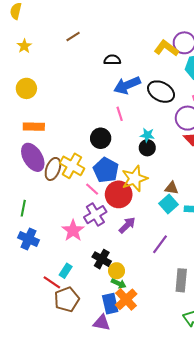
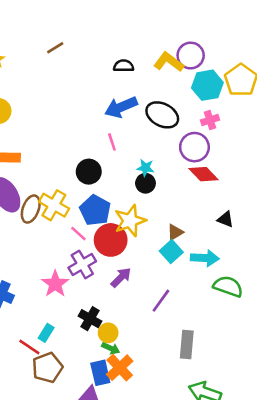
black semicircle: (112, 60) -> (124, 66), moved
brown triangle: (172, 188) -> (175, 232), turned -40

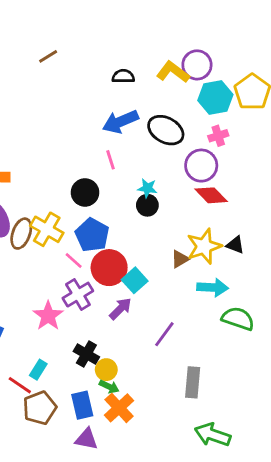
yellow star: (130, 221) -> (204, 246), moved
cyan square: (171, 252) -> (135, 280), moved
blue rectangle: (100, 373) -> (82, 405), moved

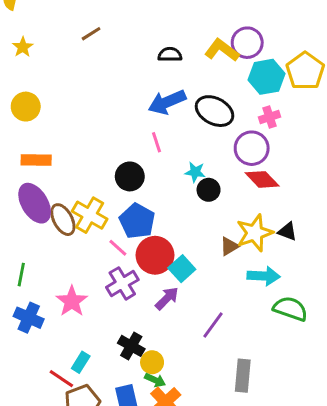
black circle: (147, 205) -> (209, 190), moved
brown ellipse: (21, 234) -> (63, 220), turned -48
pink star: (48, 316) -> (72, 301), moved

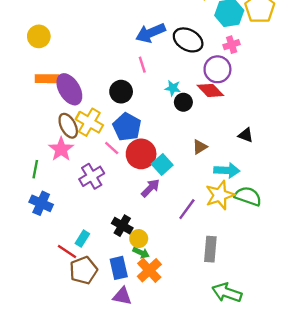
red diamond: (262, 179) -> (210, 90), moved
purple ellipse: (35, 203) -> (69, 89), moved
yellow star: (255, 233) -> (220, 195), moved
purple cross: (122, 283) -> (92, 176), moved
pink star: (72, 301) -> (61, 149), moved

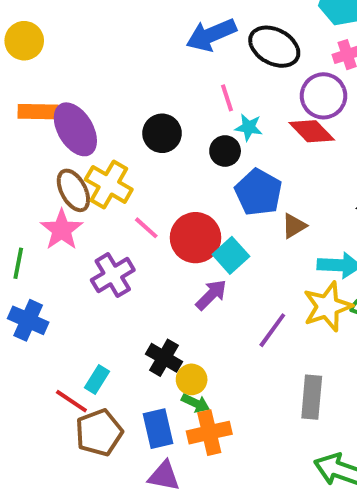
pink line: (142, 65) -> (227, 98), moved
black circle: (183, 102) -> (225, 151), moved
blue pentagon: (127, 127) -> (259, 192), moved
orange cross: (149, 270) -> (209, 433), turned 30

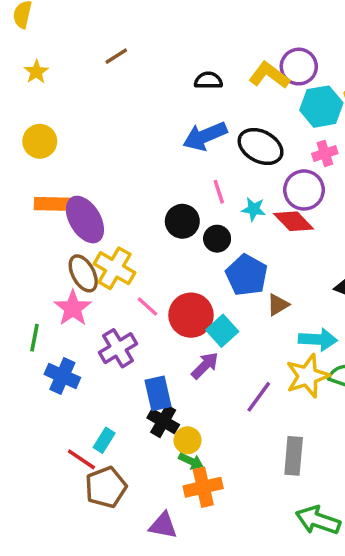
cyan star: (249, 127) -> (254, 209), moved
black circle: (162, 133) -> (182, 221), moved
blue cross: (28, 320) -> (62, 376), moved
blue rectangle: (158, 429) -> (158, 393), moved

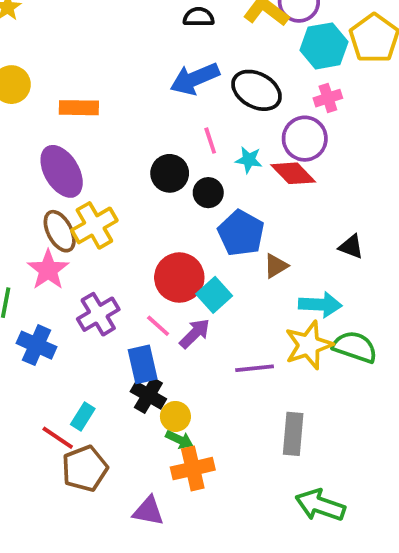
orange rectangle: (52, 204) -> (79, 108), moved
yellow cross: (115, 268) -> (94, 225), turned 30
pink line: (148, 306) -> (158, 326), moved
purple line: (259, 397) -> (255, 368), turned 48

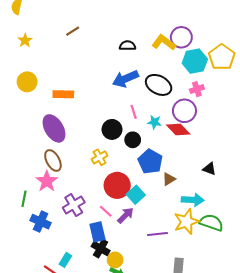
yellow cross: (94, 225) -> (100, 157), moved, size x0.7

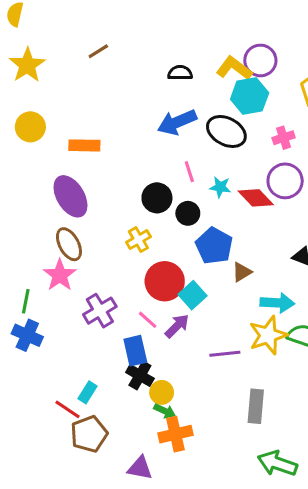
yellow star: (25, 40) -> (27, 65), size x1.6
cyan hexagon: (195, 61) -> (250, 96), moved
purple circle: (184, 111) -> (285, 181), moved
blue cross: (41, 222) -> (27, 335), moved

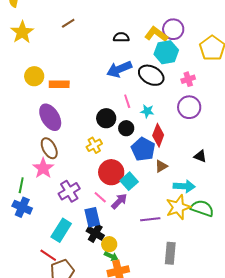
yellow circle: (30, 127) -> (34, 76), moved
red diamond: (256, 198) -> (158, 135), moved, turned 65
cyan rectangle: (87, 392) -> (61, 230), moved, size x1.6

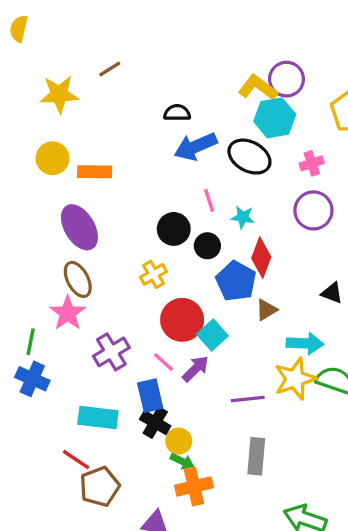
yellow star: (22, 32) -> (59, 94), moved, turned 30
black semicircle: (121, 37) -> (177, 113), moved
cyan rectangle: (61, 230) -> (98, 418), turned 65
gray rectangle: (170, 253) -> (256, 456), moved

